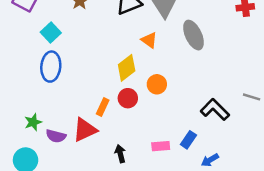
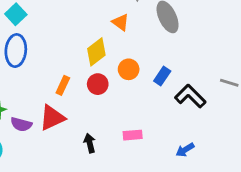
orange rectangle: (103, 107) -> (63, 85), moved
blue rectangle: (188, 140) -> (162, 76), moved

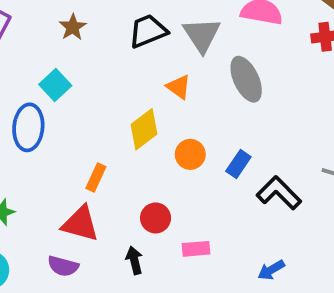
cyan square: (16, 14) -> (55, 85), moved
red circle: (98, 84) -> (156, 218), moved
red triangle: (52, 118) -> (80, 224), turned 40
purple semicircle: (21, 124) -> (63, 266), moved

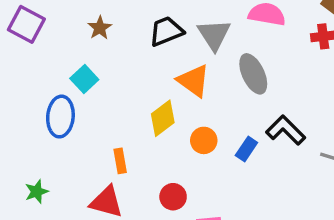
orange triangle: (179, 87) -> (194, 81), size x1.5
orange rectangle: (96, 177) -> (120, 161), turned -35
black L-shape: (279, 193) -> (286, 130), moved

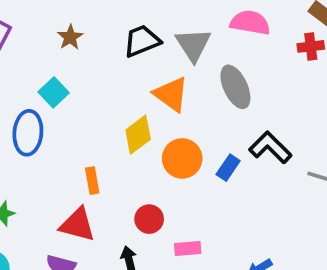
orange circle: (204, 140) -> (182, 158), size x1.4

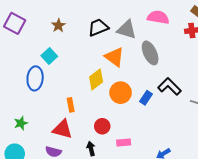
gray triangle: (193, 45) -> (127, 30), turned -40

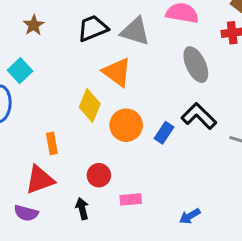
gray ellipse: (150, 53) -> (196, 65), moved
yellow diamond: (96, 79) -> (90, 105), turned -30
red triangle: (63, 129) -> (40, 180), turned -35

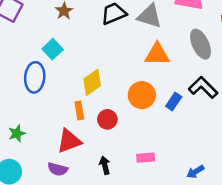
orange triangle: (117, 72) -> (157, 54), moved, turned -36
yellow diamond: (90, 105) -> (92, 82), moved, turned 32
red circle: (99, 175) -> (107, 119), moved

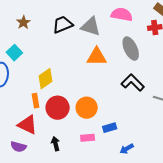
orange circle: (142, 95) -> (87, 108), moved
blue rectangle: (174, 102) -> (110, 128), moved, turned 40
red circle: (107, 119) -> (58, 108), size x1.5
red triangle: (69, 141) -> (27, 125), turned 45

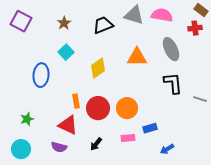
gray triangle: (91, 26) -> (134, 15), moved
cyan square: (14, 53) -> (66, 52), moved
yellow diamond: (45, 79) -> (98, 68), moved
black L-shape: (133, 83) -> (173, 83), turned 40
black arrow: (56, 144) -> (96, 144), turned -128

